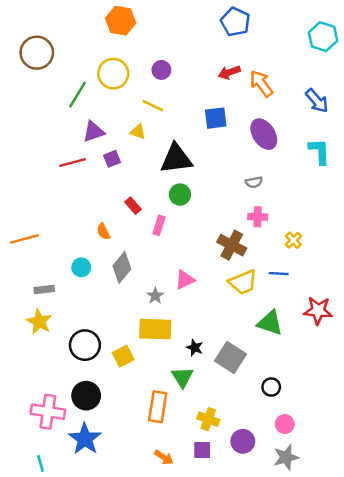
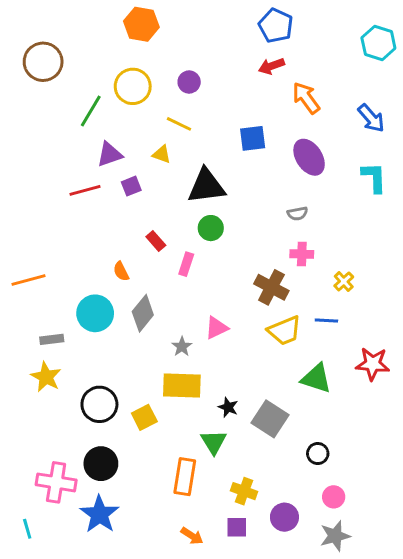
red arrow: (229, 72) -> (271, 66), moved
cyan circle: (81, 267) -> (95, 313), size x1.6
cyan line: (40, 464) -> (27, 529), moved

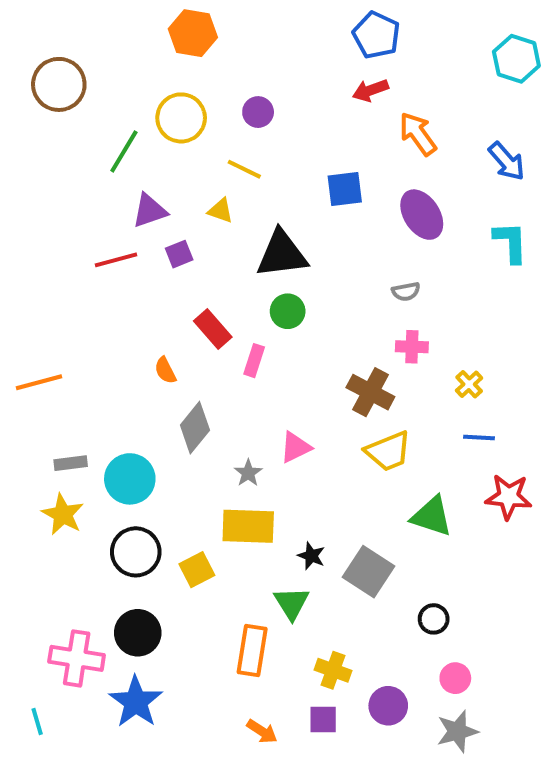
red rectangle: (156, 241) -> (213, 329), size x1.4
cyan circle: (95, 313) -> (130, 479), moved
blue line: (326, 321) -> (479, 437), moved

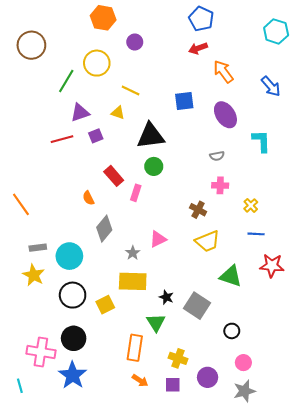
purple circle: (258, 112) -> (135, 42), moved
cyan L-shape: (511, 242) -> (261, 141), moved
orange line: (39, 382) -> (21, 204), turned 70
brown cross: (370, 392) -> (198, 210), size x0.7
orange arrow: (262, 731) -> (140, 381), moved

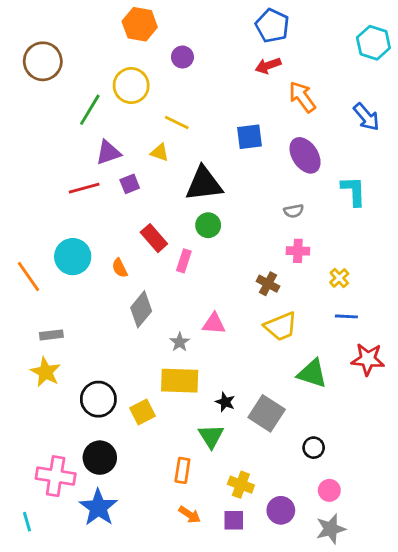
pink triangle: (158, 239) -> (214, 324), turned 30
cyan circle: (69, 256) -> (73, 257), moved
orange rectangle: (135, 348) -> (182, 470), size x0.7

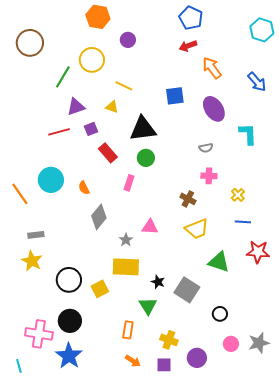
red rectangle: (154, 238) -> (108, 153), moved
gray star: (331, 529) -> (259, 343), moved

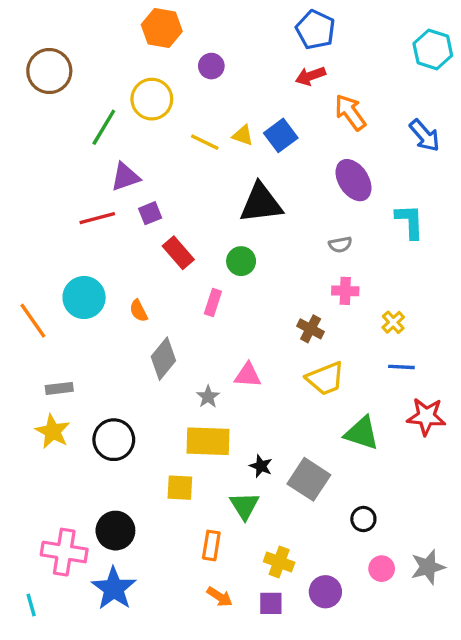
blue square: (175, 96) -> (281, 135), moved, turned -30
yellow triangle: (112, 107) -> (243, 135), moved
black triangle: (143, 129) -> (261, 203), moved
black circle: (69, 280) -> (114, 440), moved
yellow square: (100, 289) -> (180, 488), moved, turned 30

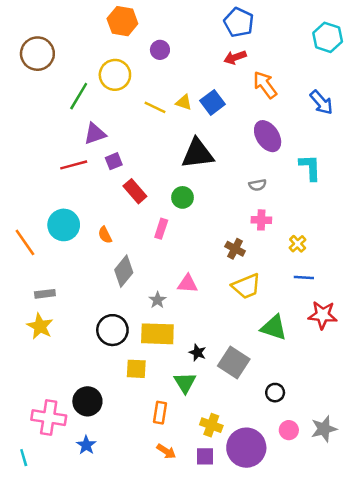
black circle: (114, 440) -> (112, 330), moved
blue star: (114, 588) -> (86, 445), size x0.6
purple circle: (325, 592) -> (246, 448), size x1.6

